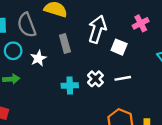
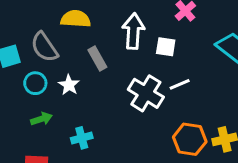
white cross: (95, 79) -> (146, 93), size x1.6
cyan cross: (70, 85) -> (82, 138), moved

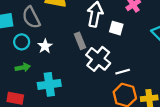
gray rectangle: (97, 59) -> (80, 41), moved
white line: (180, 84) -> (123, 72), moved
cyan cross: (82, 138) -> (49, 84), size x1.5

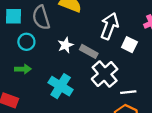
gray rectangle: (80, 41) -> (89, 51), turned -49
white star: (45, 46) -> (65, 45), moved
cyan cross: (49, 84) -> (61, 86), moved, turned 30

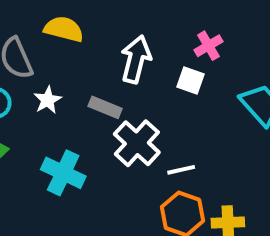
white star: (65, 45) -> (48, 100), moved
white square: (129, 45) -> (190, 81), moved

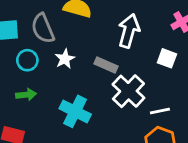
white square: (190, 81) -> (167, 58), moved

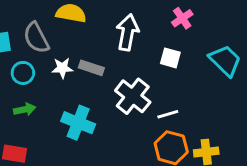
white star: (65, 59) -> (62, 68), turned 30
gray rectangle: (106, 65) -> (91, 68), moved

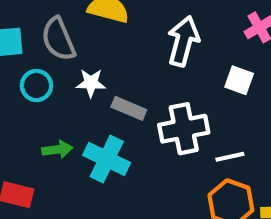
gray rectangle: (91, 68) -> (129, 108), moved
white cross: (133, 96) -> (184, 129), turned 36
green arrow: (25, 109) -> (57, 149), moved

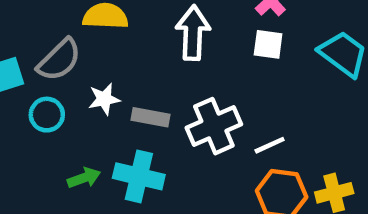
gray semicircle: (58, 39) -> (59, 60), turned -99
white square: (239, 80) -> (268, 44), moved

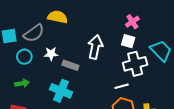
white arrow: (193, 33) -> (95, 47), moved
white cross: (214, 126) -> (135, 64), moved
green arrow: (84, 178) -> (22, 83), moved

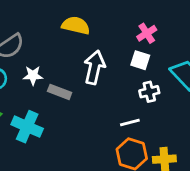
yellow semicircle: (58, 17) -> (76, 25), moved
white cross: (135, 64) -> (149, 92), size x0.6
cyan cross: (61, 91) -> (27, 127), moved

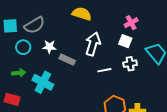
white line: (130, 123) -> (104, 70), moved

